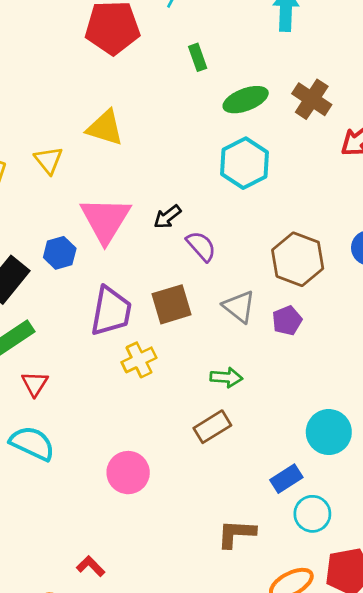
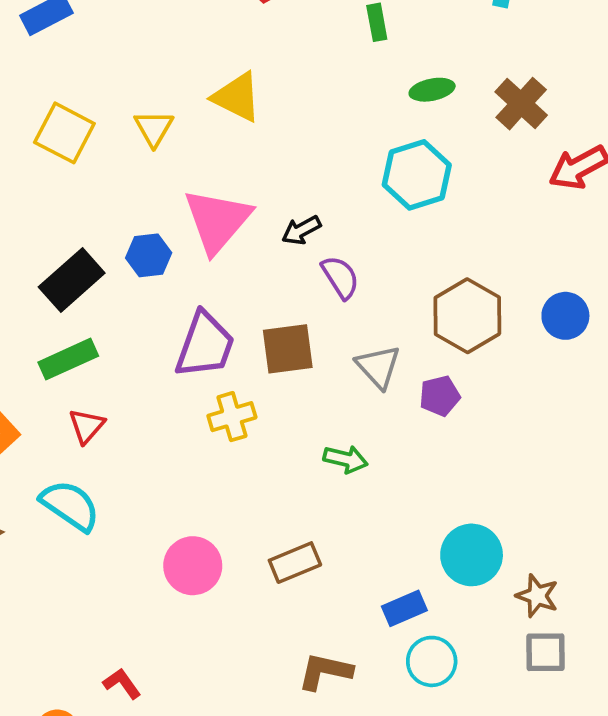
green ellipse: (246, 100) -> (432, 90), size x0.7
brown rectangle: (212, 427) -> (295, 563), moved

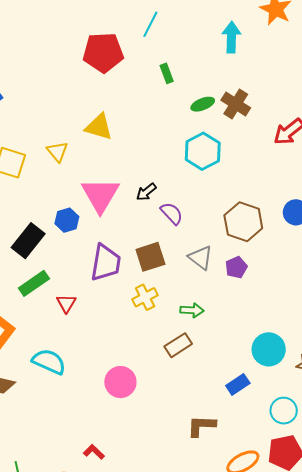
brown cross: (521, 104) -> (236, 104), moved
yellow cross: (232, 417) -> (145, 297), moved
red triangle: (87, 426) -> (66, 303), moved
brown rectangle: (295, 563) -> (178, 345), moved
cyan circle: (432, 661) -> (284, 411), moved

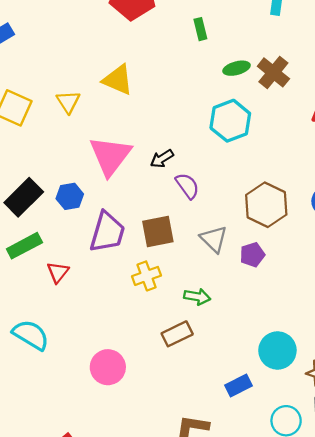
blue hexagon: (67, 220) -> (70, 196), moved

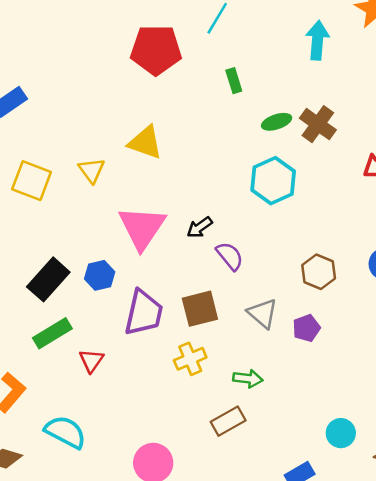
brown hexagon: (266, 205) -> (319, 272), size x0.7
cyan circle: (277, 350) -> (341, 433), size x0.7

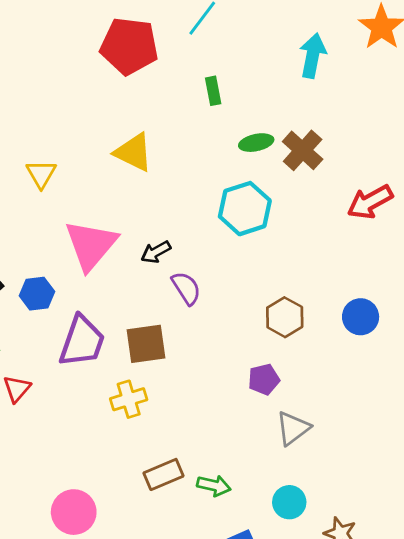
yellow triangle: (145, 142) -> (134, 152), moved
gray triangle: (263, 313) -> (293, 428), moved, turned 36
green arrow: (248, 379) -> (214, 486), moved

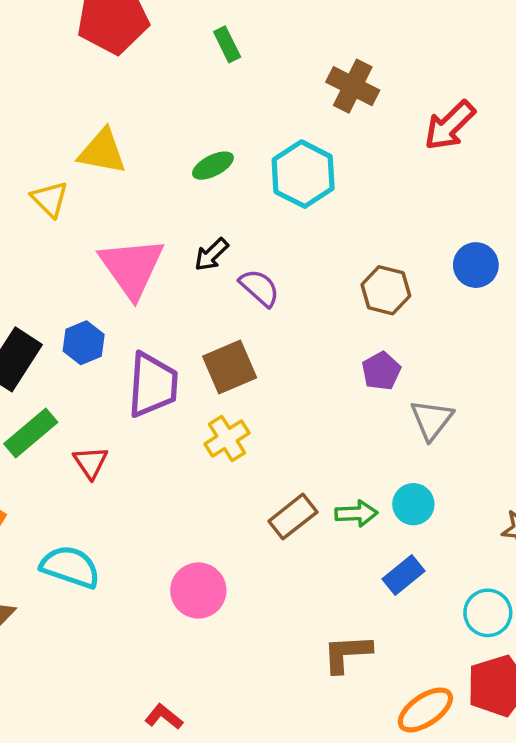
green ellipse: (256, 143) -> (213, 166), moved
yellow triangle: (134, 152) -> (102, 152), moved
cyan circle: (289, 502) -> (413, 504), moved

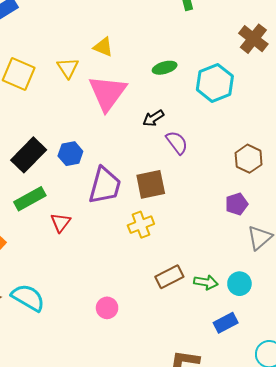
yellow triangle: (102, 152) -> (103, 47), size x0.7
pink triangle: (132, 267) -> (108, 93), moved
cyan semicircle: (70, 567) -> (28, 298), moved
pink circle: (198, 590) -> (107, 308), size x0.7

